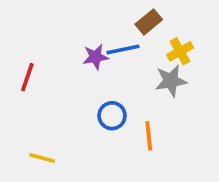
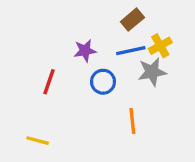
blue line: (123, 50) -> (131, 51), moved
red line: (27, 77) -> (49, 82), moved
blue circle: (112, 116) -> (103, 82), moved

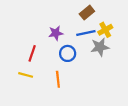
orange line: (132, 121) -> (58, 79), moved
yellow line: (38, 141) -> (26, 75), moved

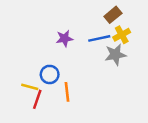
brown rectangle: (87, 13) -> (113, 15), moved
red line: (32, 53) -> (37, 99), moved
blue circle: (68, 53) -> (50, 74), moved

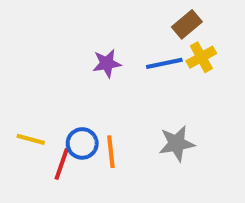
gray star: (115, 55) -> (177, 143), moved
blue circle: (50, 74) -> (82, 143), moved
yellow line: (30, 87) -> (31, 139), moved

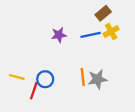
orange line: (111, 152) -> (83, 77), moved

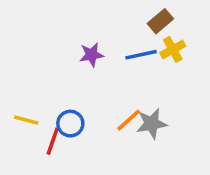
orange line: (83, 77) -> (129, 120), turned 54

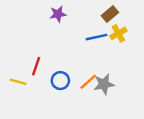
purple star: (92, 55) -> (58, 14), moved
blue circle: (70, 124) -> (60, 81), moved
red line: (53, 141) -> (36, 66), moved

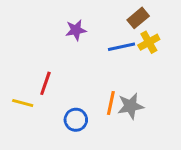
purple star: (58, 14) -> (76, 30), moved
blue circle: (60, 81) -> (76, 120), moved
orange line: (88, 82) -> (111, 103), turned -36

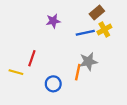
gray star: (131, 106) -> (88, 61), moved

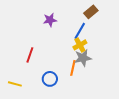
yellow cross: (104, 30) -> (80, 45), moved
blue line: (85, 33) -> (80, 31), turned -48
yellow line: (16, 72) -> (15, 84), moved

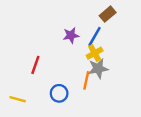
purple star: (50, 20) -> (71, 35), moved

